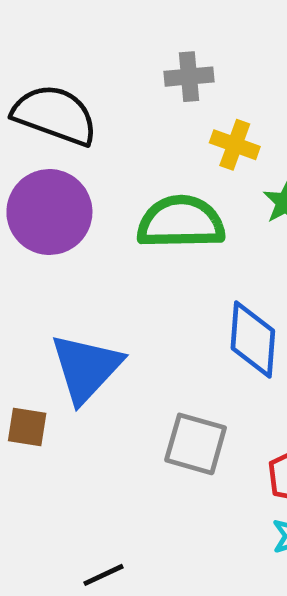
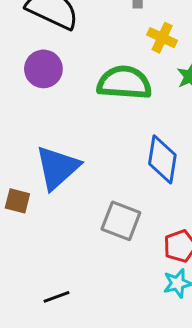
purple circle: (49, 212) -> (43, 69), size x0.7

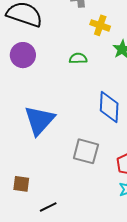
green semicircle: (124, 83) -> (78, 58), size x0.5
brown square: (17, 201) -> (21, 184), moved

